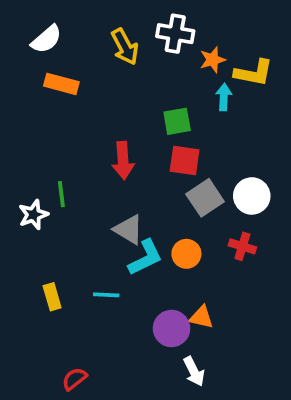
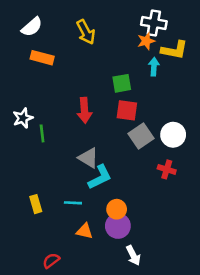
white cross: (175, 34) -> (154, 23), moved
white star: (33, 215) -> (23, 118), moved
orange circle: (186, 254) -> (117, 209), moved
orange triangle: (201, 317) -> (84, 231), moved

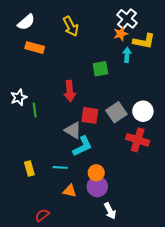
white cross: (154, 23) -> (127, 19), turned 30
red square: (127, 110) -> (90, 115), moved
red cross: (167, 169) -> (138, 140), size x1.5

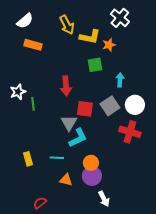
orange star: (121, 34) -> (109, 45), moved
yellow L-shape: (144, 41) -> (90, 37), moved
cyan arrow: (127, 55) -> (120, 80), moved
gray triangle: (73, 130) -> (69, 123), turned 30

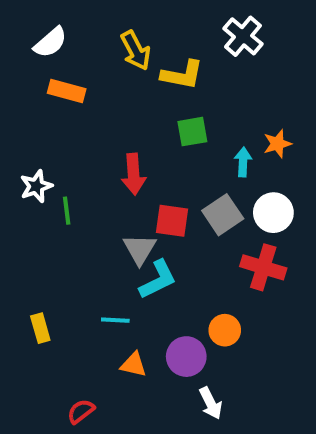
orange star: (109, 45) -> (277, 144), moved
yellow rectangle: (28, 159) -> (40, 328), moved
orange circle: (91, 163) -> (225, 330), moved

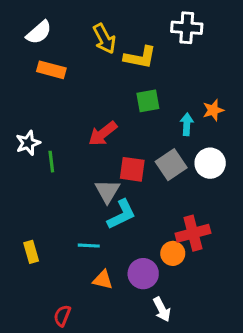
white cross: (243, 36) -> (187, 28), turned -36
red arrow: (134, 174) -> (103, 134), turned 56
red cross: (263, 267) -> (193, 233), moved, turned -32
red semicircle: (81, 411) -> (62, 316), turned -30

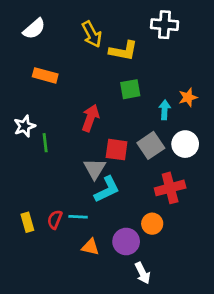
orange rectangle: (51, 70) -> (45, 75), moved
red arrow: (103, 134) -> (90, 118), turned 148
red cross: (193, 233) -> (170, 188), moved
red semicircle: (62, 316) -> (55, 220), moved

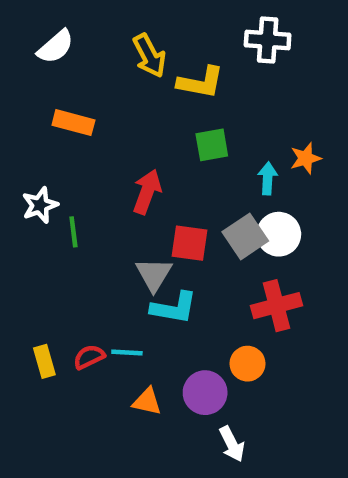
white circle: (185, 144) -> (279, 234), moved
cyan L-shape: (107, 189) -> (174, 308), turned 36
red semicircle: (55, 220) -> (89, 357), turned 42

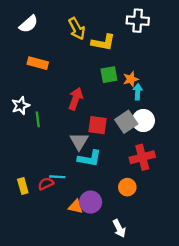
orange star: (306, 158) -> (131, 79), moved
cyan line: (127, 352) -> (57, 177), moved
purple circle: (205, 393) -> (91, 202), moved

